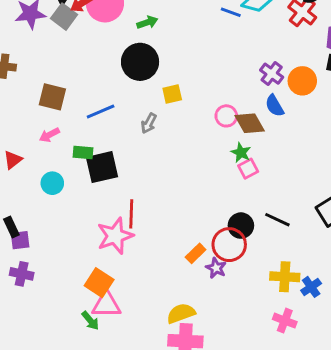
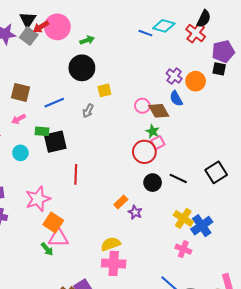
pink star: (115, 236) -> (38, 199), moved
red circle: (229, 245) -> (144, 152), moved
yellow cross: (285, 277) -> (183, 218), turned 30
blue cross: (311, 287) -> (202, 226), size x1.5

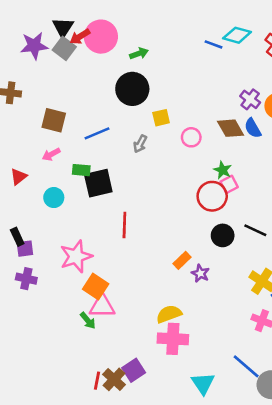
pink circle: (142, 106) -> (191, 137), moved
brown diamond: (159, 111) -> (230, 128), moved

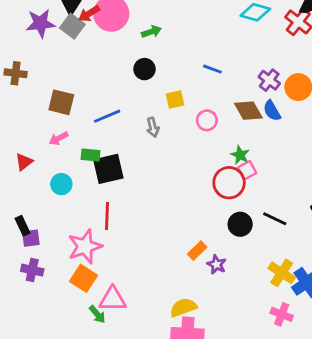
blue line: (213, 44) -> (212, 69), moved
black circle: (132, 89) -> (144, 69), size x0.6
gray arrow: (140, 144) -> (153, 127), turned -42
red line: (124, 225) -> (107, 216), moved
orange square: (96, 287) -> (84, 278), moved

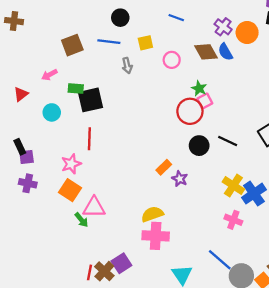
brown square: (61, 102) -> (72, 45), moved, turned -35
blue line: (107, 116) -> (109, 42), moved, turned 30
pink star: (85, 246) -> (71, 164), size x0.7

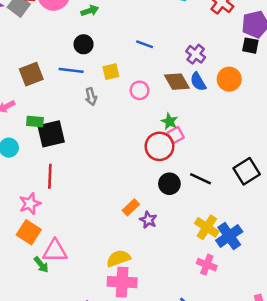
orange circle: (247, 32) -> (229, 79), moved

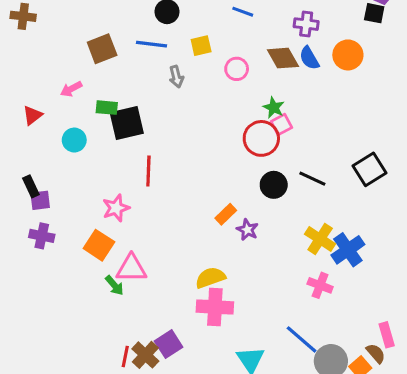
purple cross: (196, 54) -> (306, 24), turned -30
red line: (50, 176) -> (148, 171), moved
pink star: (30, 204) -> (116, 208), moved

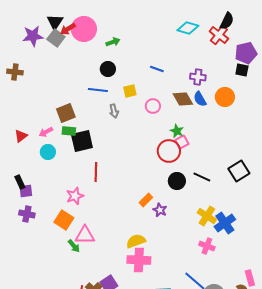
brown square: (102, 49) -> (66, 113), moved
pink arrow: (71, 89) -> (46, 132), moved

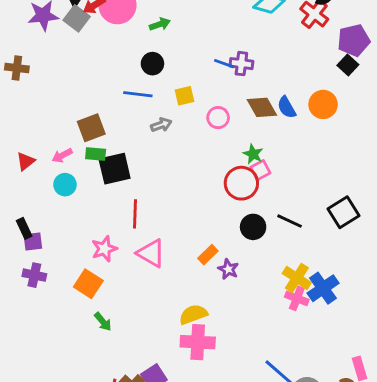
black square: (242, 70) -> (348, 65), turned 32
purple cross: (198, 77) -> (241, 64), moved
gray arrow: (114, 111) -> (161, 125), turned -96
pink triangle: (85, 235) -> (151, 253), moved, turned 30
pink cross: (207, 246) -> (297, 298), moved

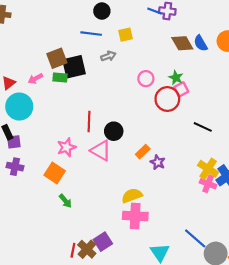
pink circle: (218, 118) -> (146, 79), moved
black square: (115, 169) -> (74, 67), moved
cyan circle: (65, 185) -> (19, 107), moved, size x1.6
black circle: (253, 227) -> (114, 131), moved

